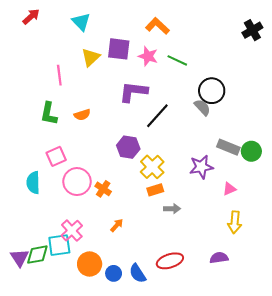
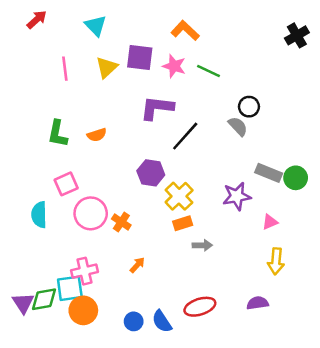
pink line: (59, 75) -> (65, 69), moved
black circle: (212, 91) -> (249, 107), size x0.7
pink cross: (72, 231) -> (85, 271), turned 30
orange circle: (90, 264) -> (83, 310), moved

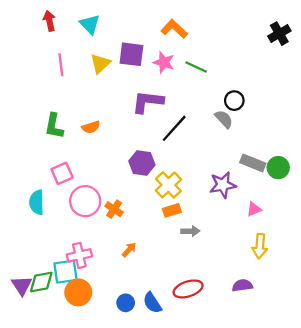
red arrow: (37, 19) -> (49, 21), moved, turned -60

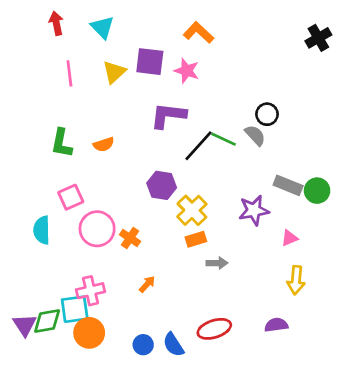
green line: (196, 67) -> (224, 139), moved

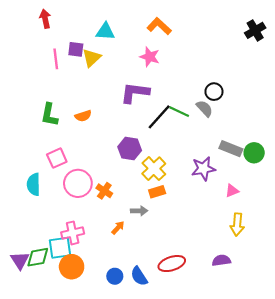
cyan triangle: (102, 27) -> (105, 31), moved, turned -42
purple square: (150, 62) -> (76, 49), moved, size x0.7
gray arrow: (217, 263) -> (139, 211), moved

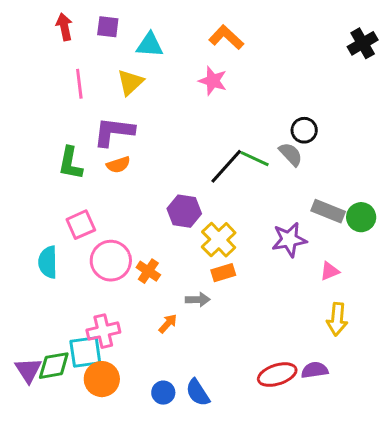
purple square: (76, 49) -> (108, 27), moved
purple L-shape: (135, 93) -> (114, 132), moved
red ellipse: (172, 264) -> (277, 375), moved

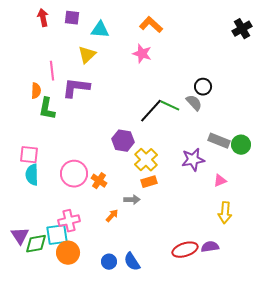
pink line: (79, 84) -> (52, 71), moved
orange semicircle: (118, 165) -> (36, 91), moved, turned -70
pink square: (81, 225) -> (29, 155), moved, turned 30
purple triangle: (28, 370) -> (20, 236), moved

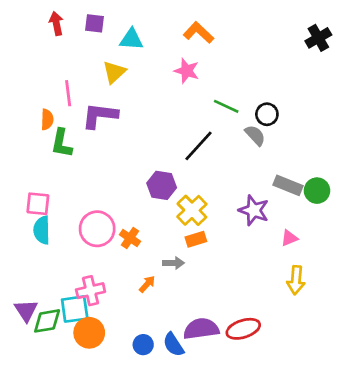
green line: (170, 106) -> (226, 106), moved
purple star: (193, 160) -> (254, 210), turned 30
purple semicircle: (210, 247) -> (201, 329), moved, size x1.5

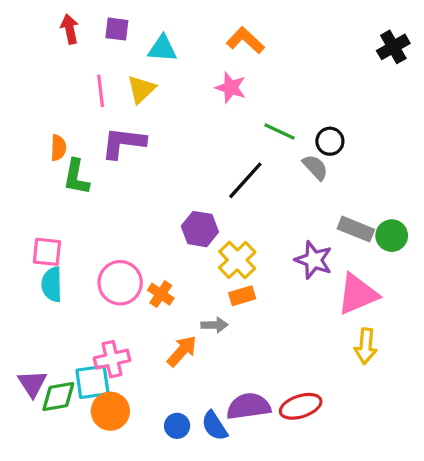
pink line: (68, 93) -> (101, 91), moved
pink triangle: (289, 238) -> (358, 294), size x2.0
orange arrow: (147, 284) -> (182, 351), size x1.5

